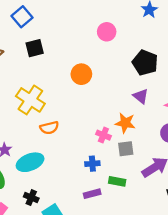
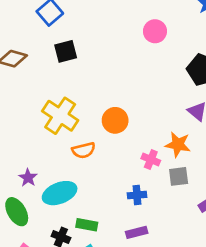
orange circle: (81, 74) -> (115, 120), moved
green rectangle: (117, 181) -> (87, 225), moved

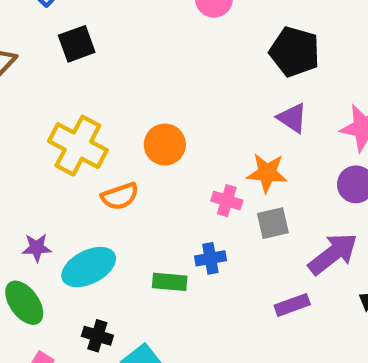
purple star: (28, 178) -> (37, 248), turned -30
green rectangle: (87, 225) -> (170, 282), moved
purple rectangle: (137, 232) -> (292, 305), moved

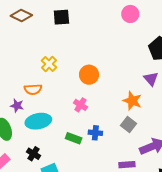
yellow cross: (78, 146) -> (49, 64), size x0.6
orange semicircle: (120, 196) -> (33, 89), moved
pink cross: (227, 201) -> (80, 105), moved
gray square: (273, 223) -> (129, 125), turned 35

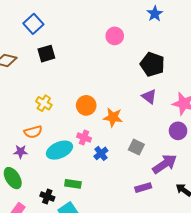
orange star: (132, 101) -> (113, 117), moved
cyan ellipse: (38, 121) -> (59, 150), moved
blue cross: (95, 133) -> (101, 153), moved, turned -32
green rectangle: (74, 138) -> (73, 184), moved

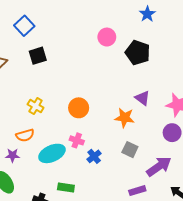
black pentagon: (152, 64) -> (138, 53), moved
orange star: (113, 117) -> (125, 118), moved

